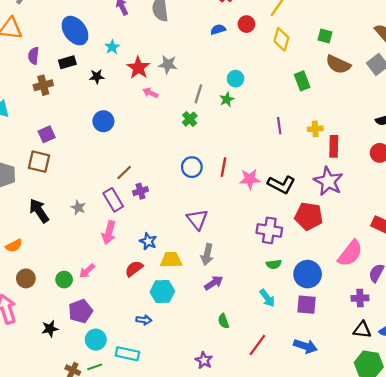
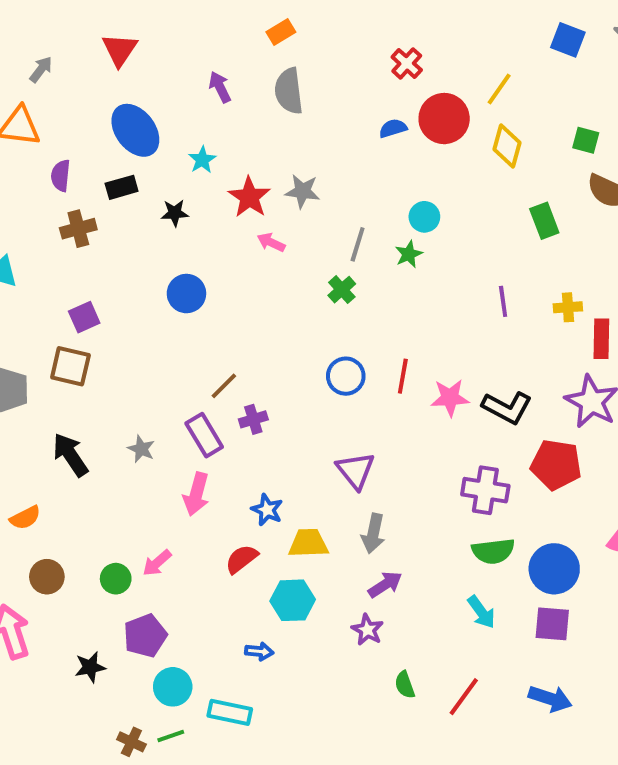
red circle: (246, 24) -> (444, 119), size x1.6
green semicircle: (274, 264) -> (493, 551), size x1.5
green semicircle: (223, 321) -> (405, 685), moved
purple star: (204, 360) -> (367, 630), moved

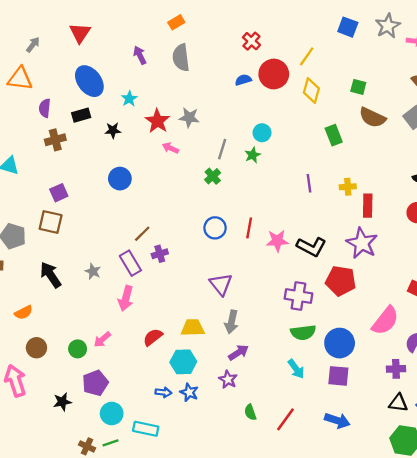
blue star: (267, 510) -> (189, 392), moved

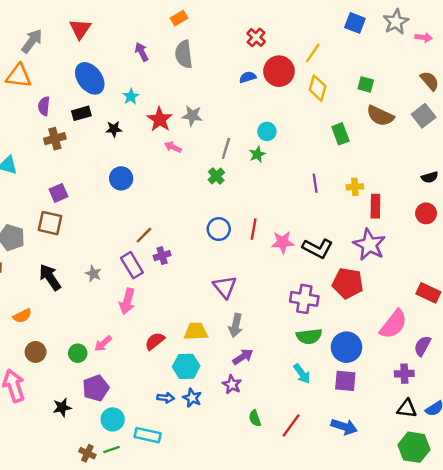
gray arrow: (33, 45) -> (32, 41), size x1.5

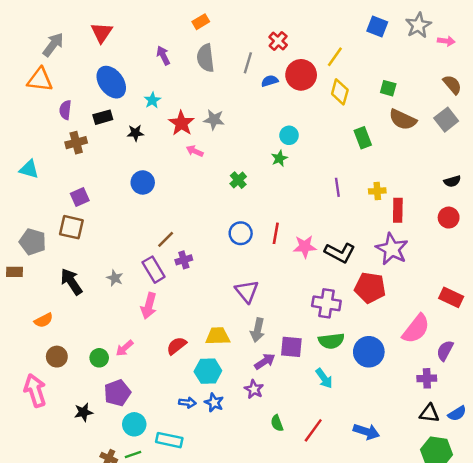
gray line: (226, 148) -> (248, 63), moved
purple square: (345, 381) -> (291, 347), moved

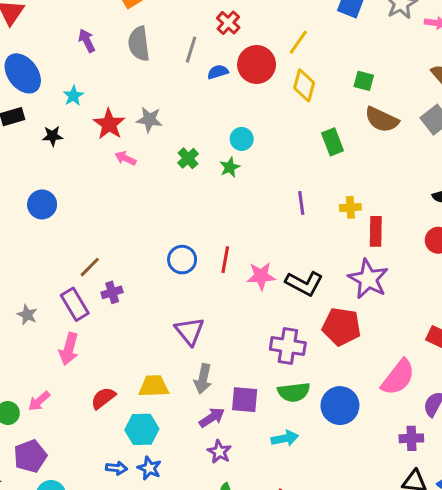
green cross: (238, 180) -> (188, 158), moved
blue circle: (143, 182) -> (42, 204), moved
cyan arrow: (324, 378) -> (285, 438), turned -65
purple star: (254, 389) -> (219, 452), moved

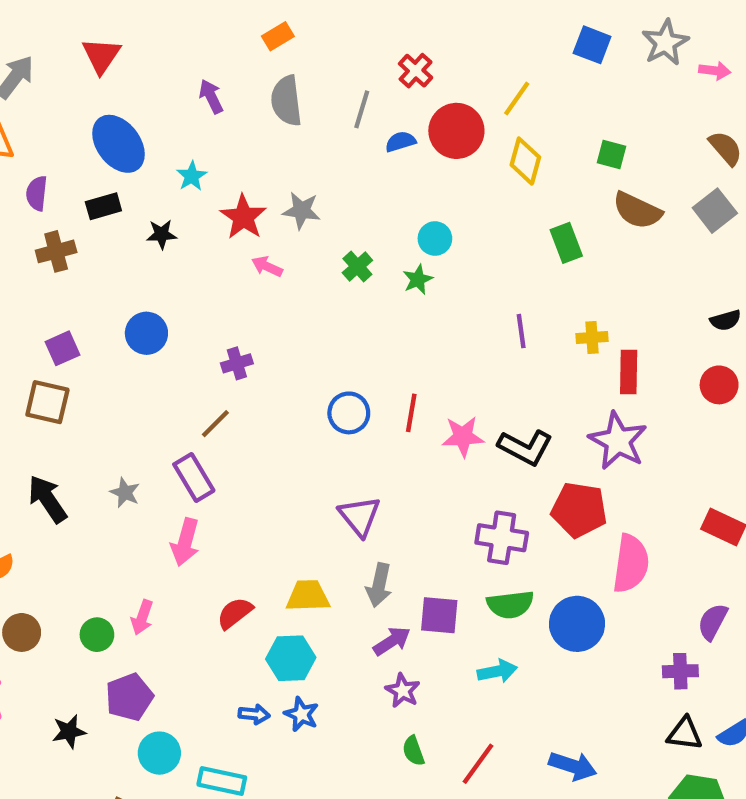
purple cross: (112, 292) -> (237, 363), moved
pink semicircle: (398, 377) -> (631, 564), moved, turned -30
pink arrow: (39, 401) -> (142, 617), turned -30

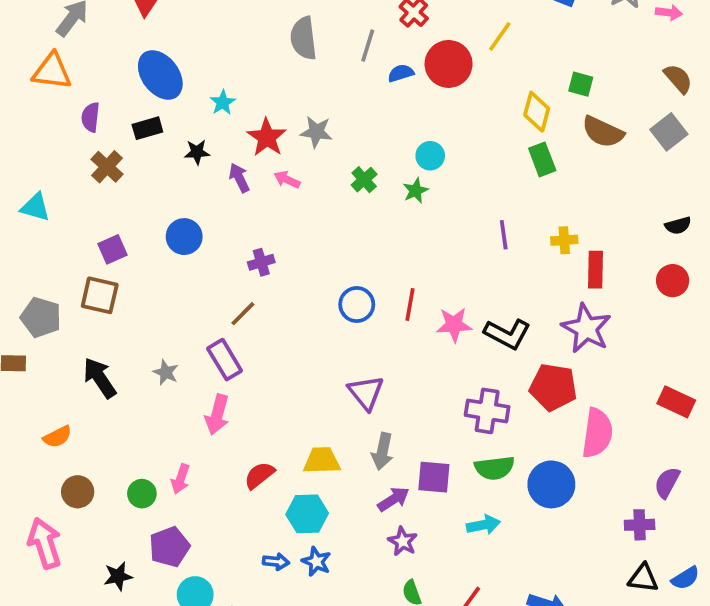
purple arrow: (211, 96) -> (239, 178), moved
yellow diamond: (525, 161) -> (537, 112), moved
brown cross: (56, 251) -> (107, 167), turned -32

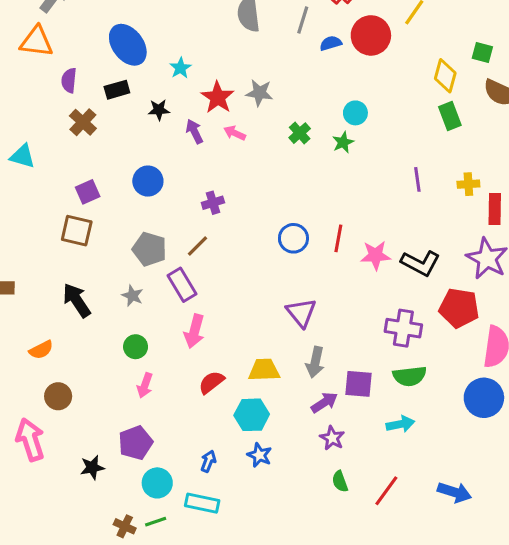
gray pentagon: (41, 317) -> (149, 249), moved
pink arrow: (217, 415) -> (194, 331), moved
blue circle: (551, 484) -> (484, 398), moved
green circle: (142, 494) -> (136, 347), moved
blue arrow: (276, 562) -> (208, 461), moved, turned -75

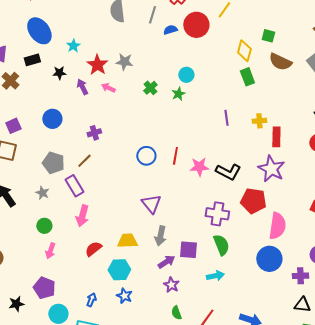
green semicircle: (410, 376) -> (221, 245), turned -105
purple pentagon: (136, 443) -> (44, 288), turned -30

